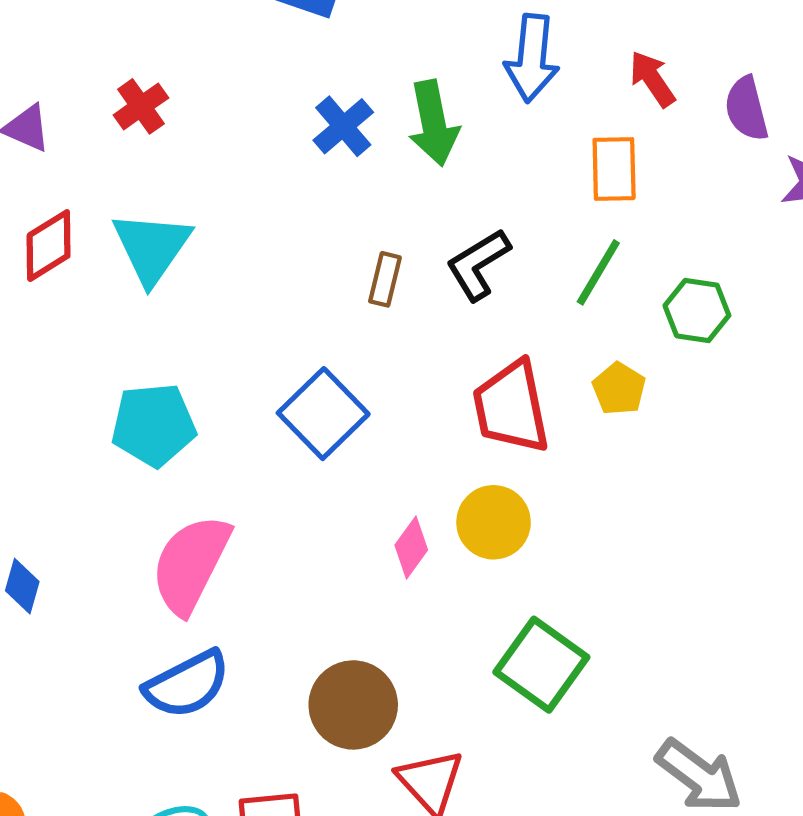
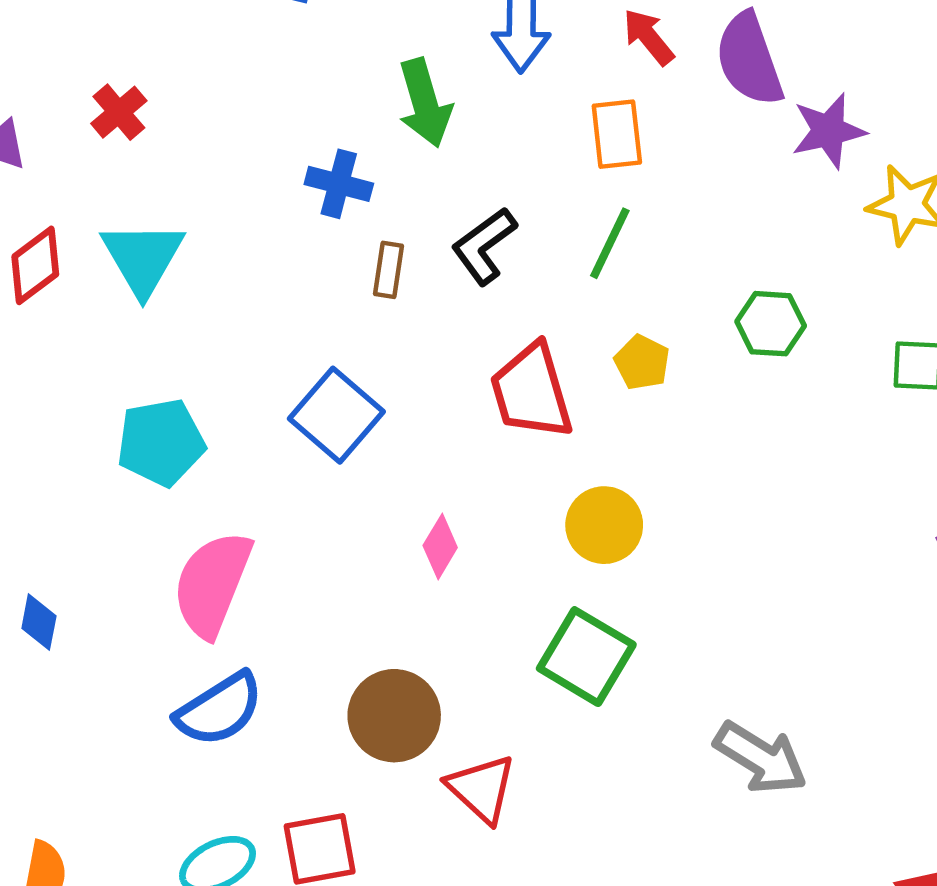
purple semicircle: (747, 109) -> (749, 59), size x1.4
blue cross: (343, 126) -> (339, 184), moved, turned -30
green hexagon: (697, 311) -> (771, 324), moved
yellow circle: (494, 522) -> (604, 525), moved

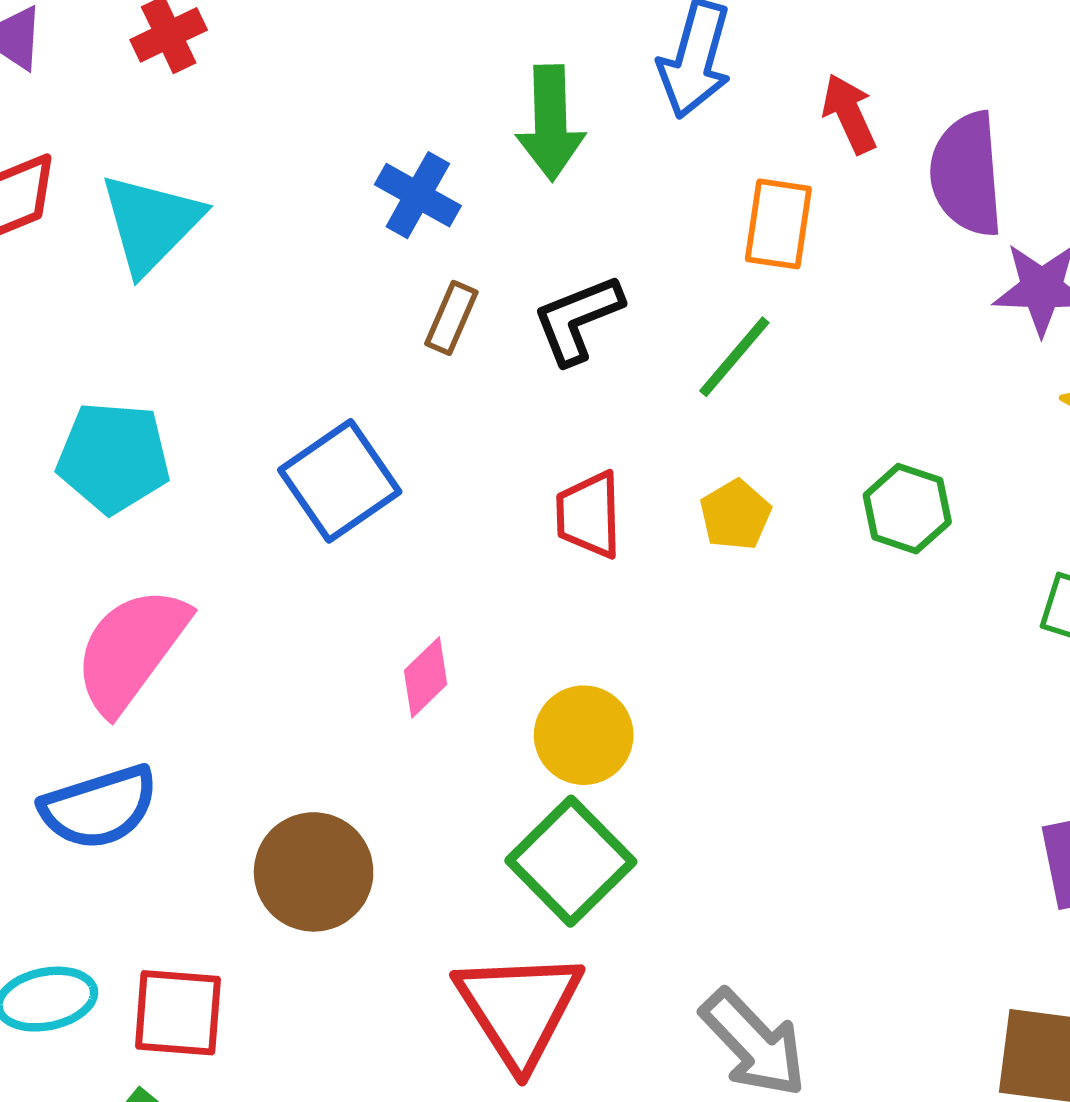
red trapezoid: (531, 391) -> (589, 515), size x0.7
yellow circle: (604, 525) -> (584, 735), moved
red triangle: (481, 789) -> (519, 1009), moved, size x1.4

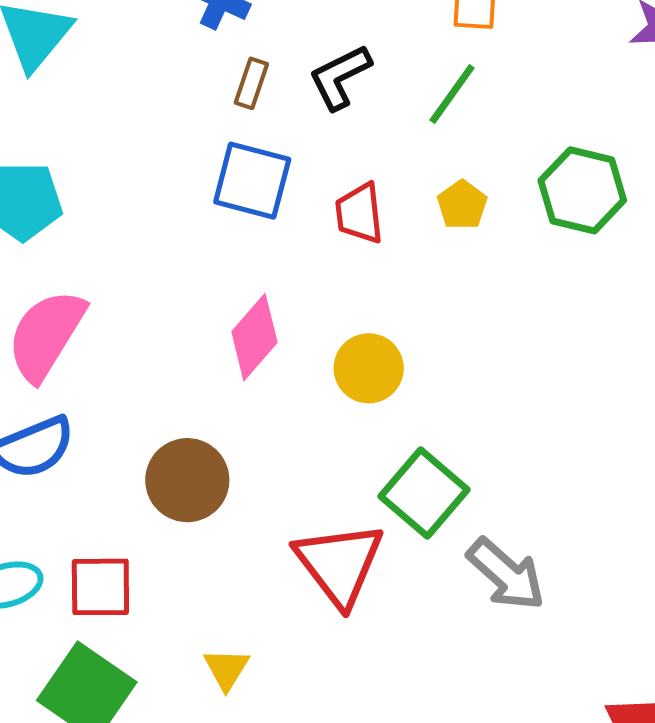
blue square: (340, 481) -> (252, 181), moved, turned -36
green hexagon: (907, 509) -> (582, 190), size x1.4
pink diamond: (426, 677) -> (254, 337), size x1.5
green square: (571, 861) -> (424, 493), moved

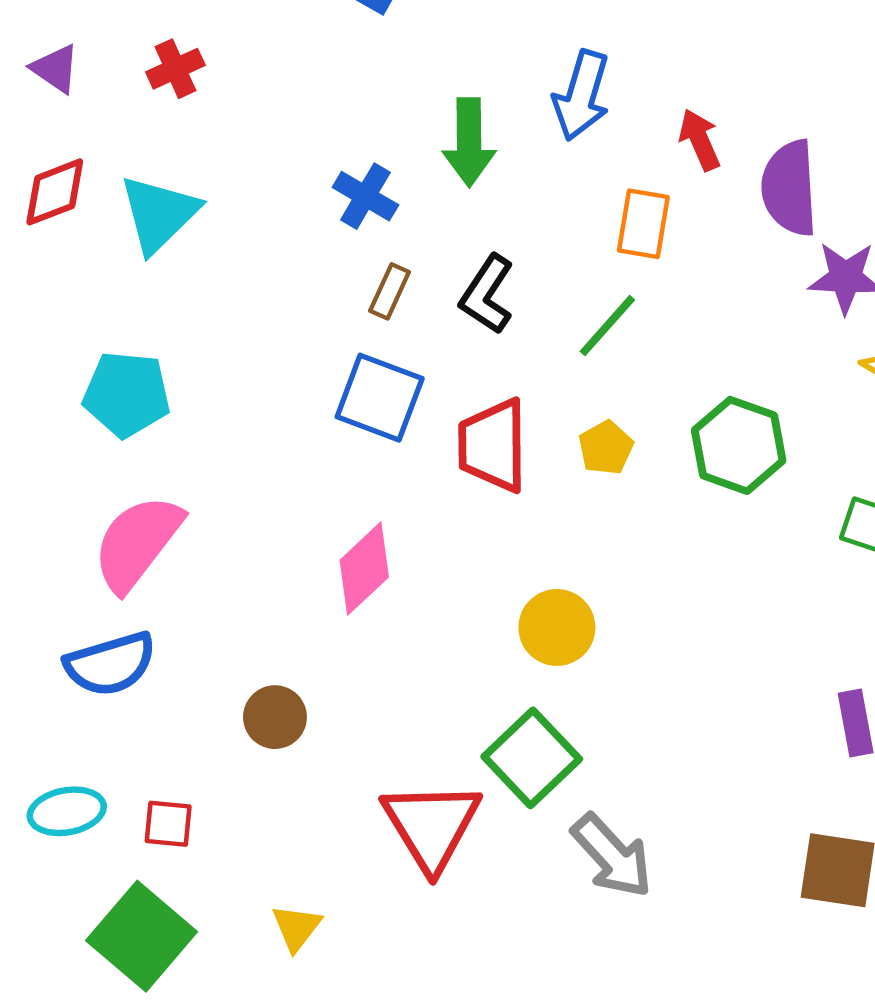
black L-shape: (340, 77) -> (487, 294), turned -36
red trapezoid: (359, 213) -> (493, 445), size x1.4
yellow circle: (369, 368) -> (557, 627), moved
brown circle: (187, 480) -> (275, 717), size x0.7
red square: (100, 587) -> (168, 824), size x0.7

